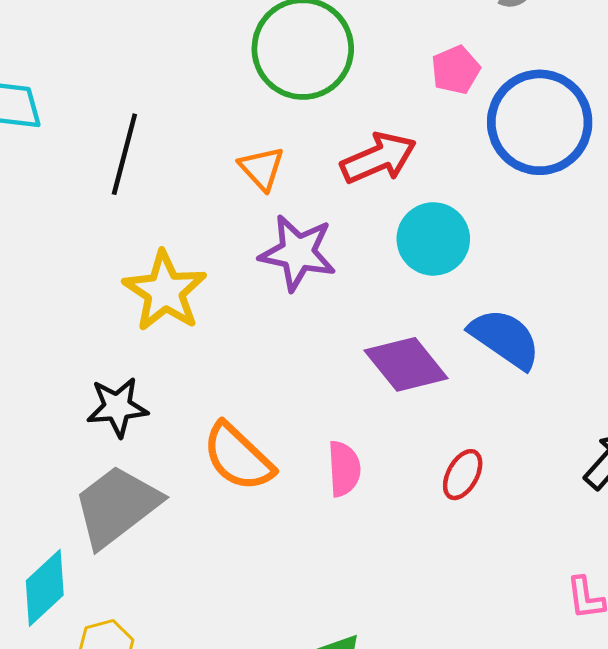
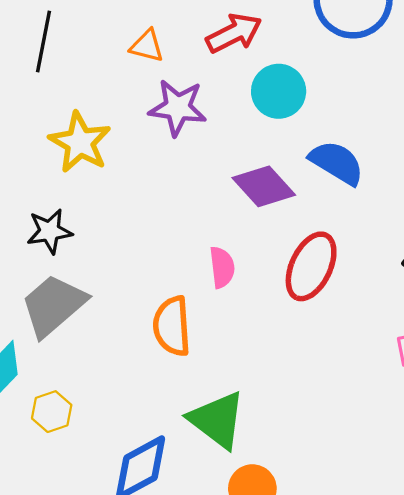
orange triangle: (262, 168) -> (147, 46), turned -30
orange semicircle: (238, 457) -> (172, 326), moved, turned 46
red ellipse: (463, 475) -> (311, 266), size x1.8

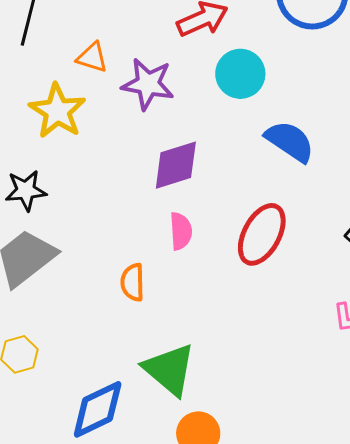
orange triangle: (147, 46) -> (92, 57), moved
purple diamond: (264, 186) -> (176, 165), moved, turned -68
orange semicircle: (172, 326) -> (133, 282), size x0.7

